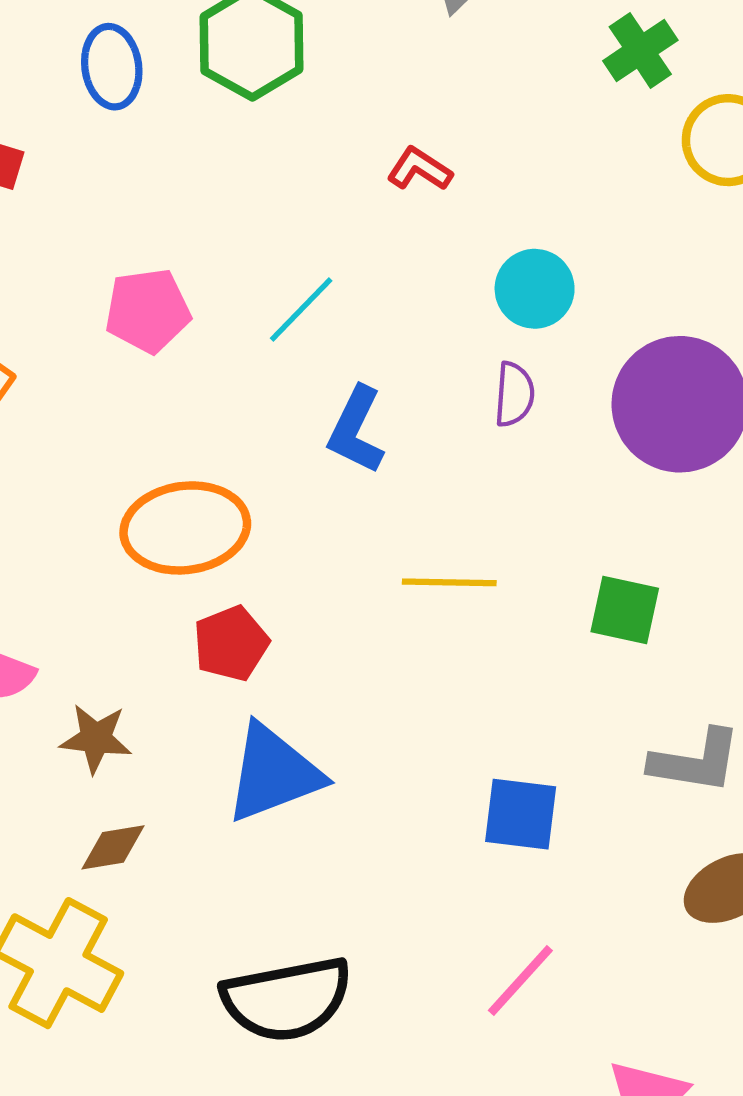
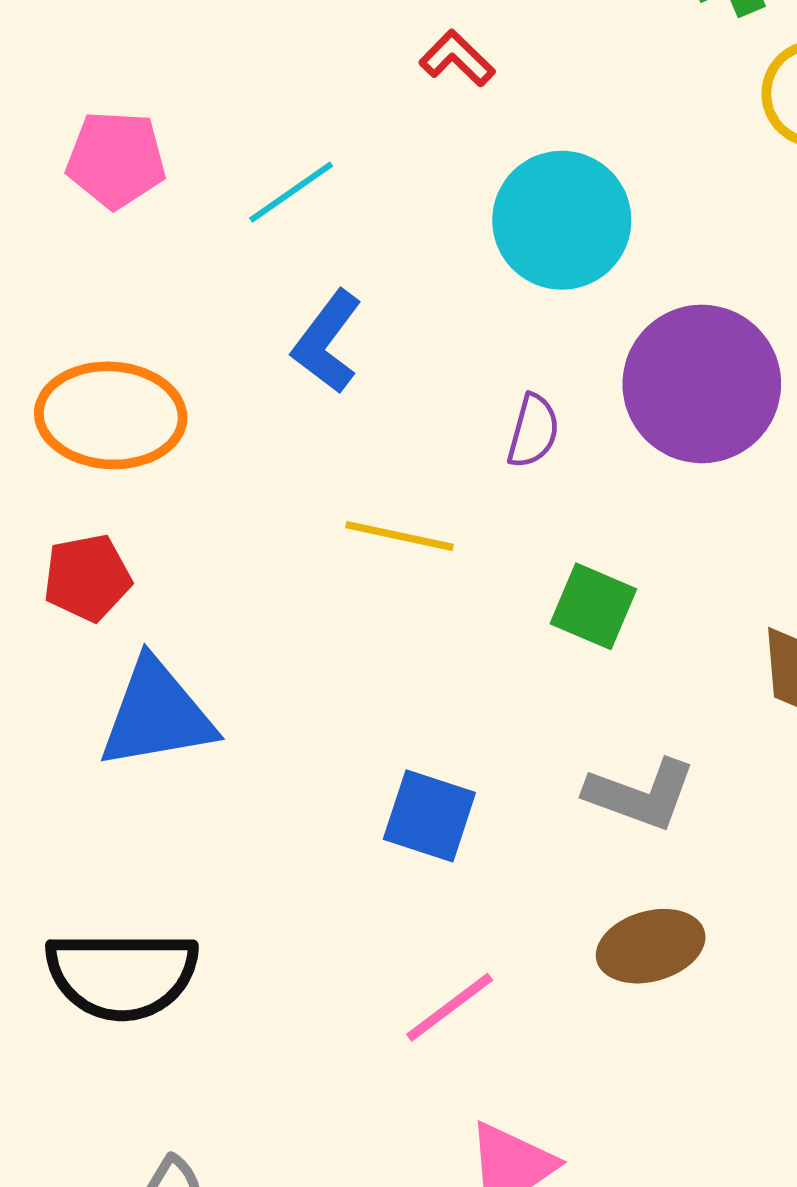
cyan circle: (535, 289) -> (562, 220), size x1.5
purple semicircle: (514, 394) -> (533, 431), moved
red pentagon: (231, 643) -> (87, 578), moved
pink line: (520, 981) -> (450, 1007), moved

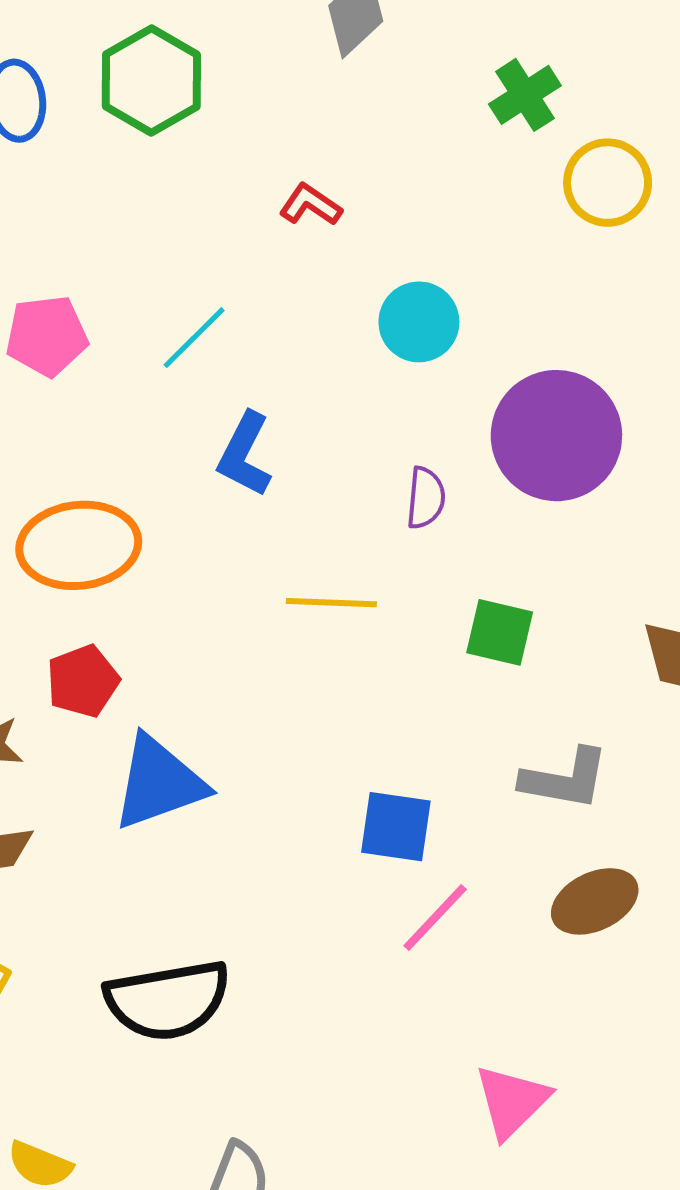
cyan circle: (562, 220) -> (419, 322), size x0.7
pink line: (450, 1007) -> (435, 917), moved

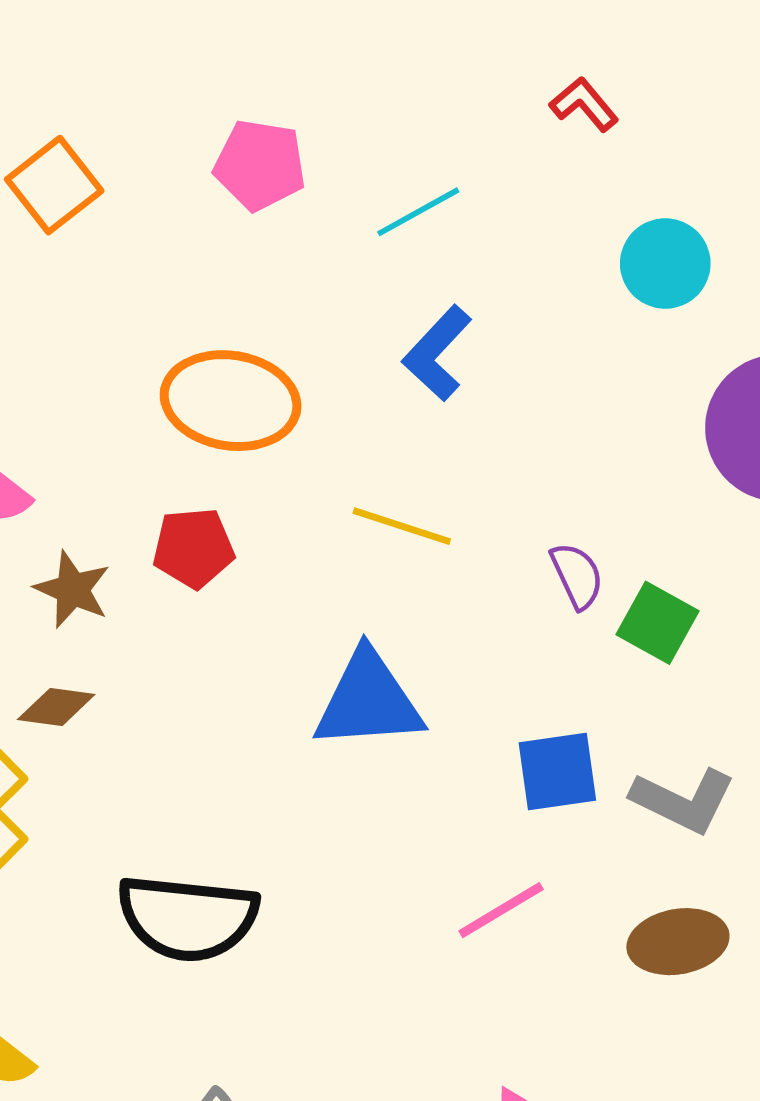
purple semicircle: (426, 498) -> (577, 576), moved, turned -46
yellow line: (331, 603) -> (402, 526), moved
blue triangle: (159, 783) -> (368, 700), moved
blue square: (396, 827) -> (557, 772), moved, turned -32

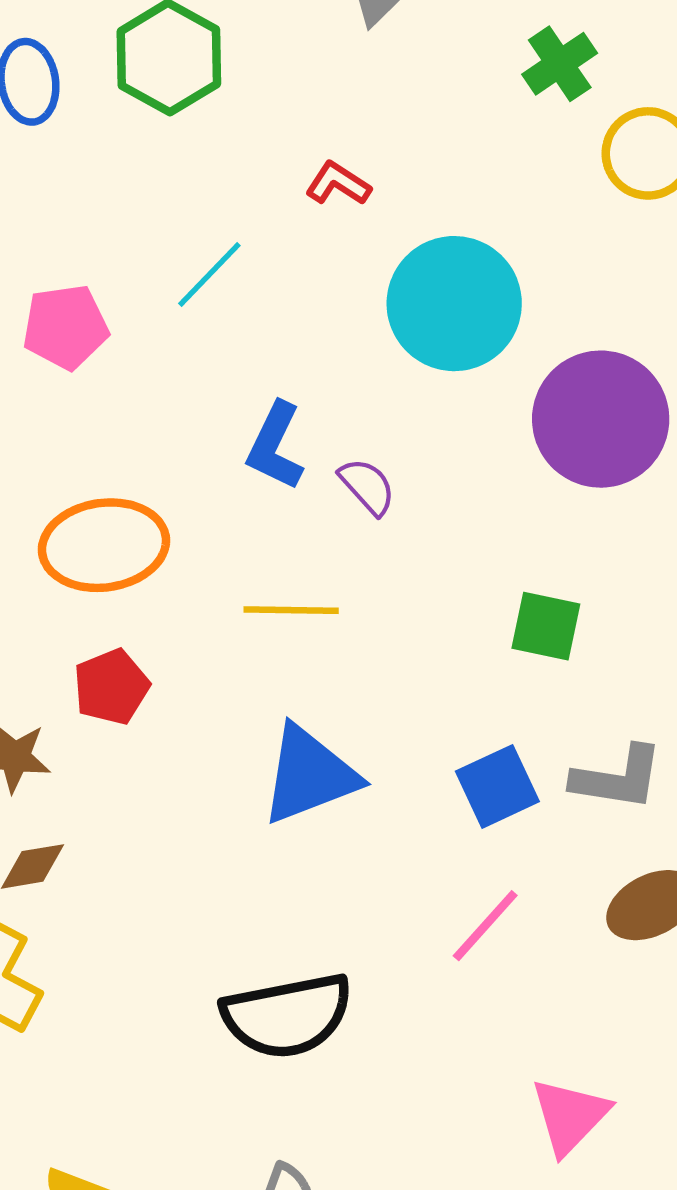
cyan line: (418, 212) -> (209, 274), moved
cyan circle: (665, 264) -> (454, 304), size x1.6
purple semicircle: (577, 576) -> (367, 486), moved
black semicircle: (188, 918) -> (287, 1016), moved

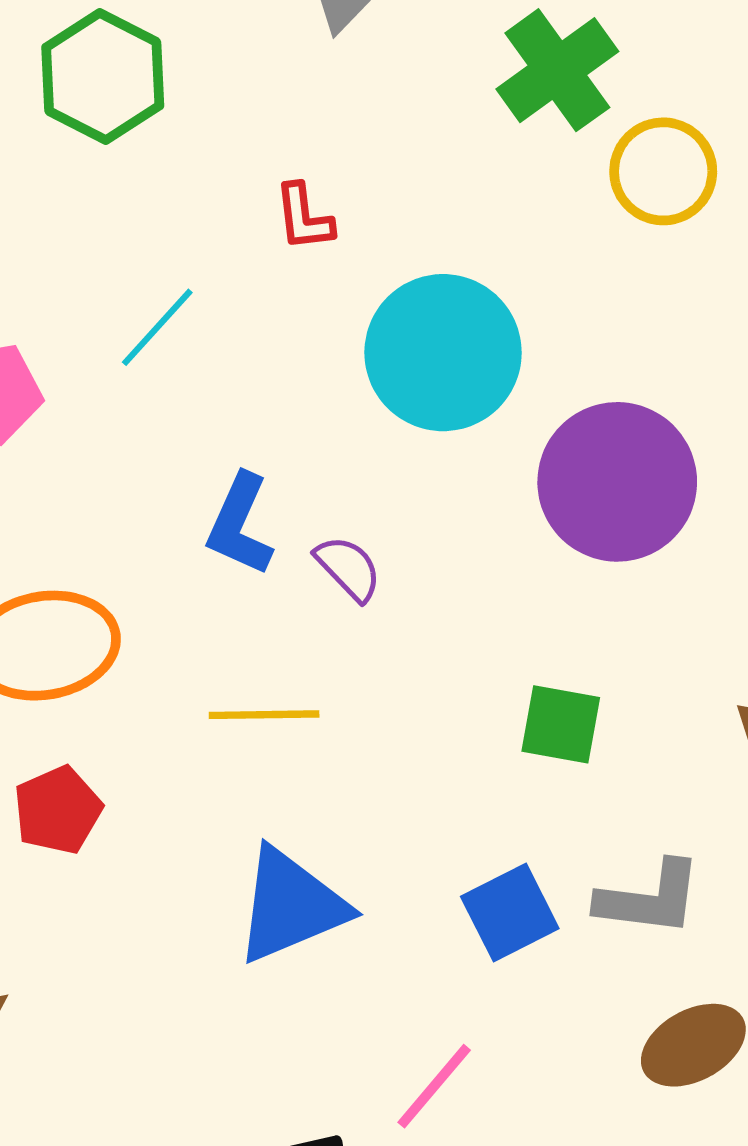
green cross: (560, 64) -> (557, 70), size x1.4
red L-shape: (338, 184) -> (304, 217), turned -128
pink line: (485, 926) -> (434, 1086), moved

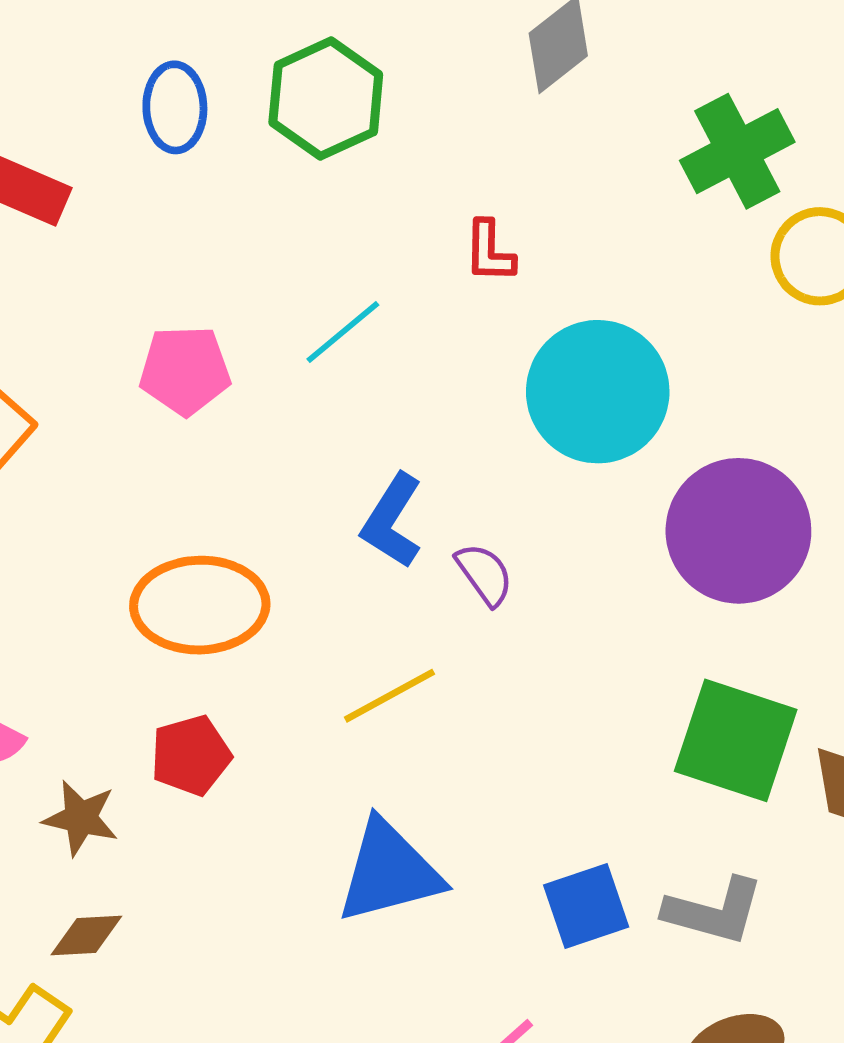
yellow line: (264, 715) -> (389, 696), turned -36
green square: (561, 724) -> (736, 740), moved, size x1.6

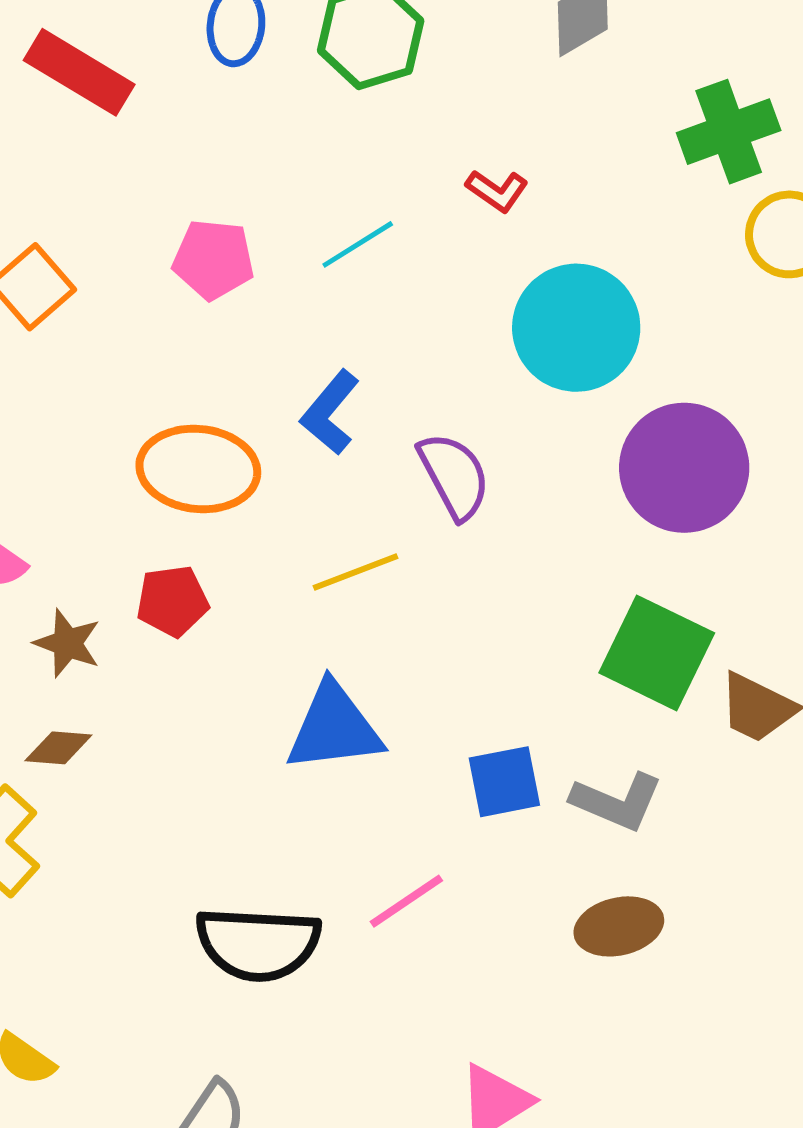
red L-shape: (489, 252) -> (497, 191), turned -64
blue L-shape: (392, 521) -> (330, 412), moved
purple semicircle: (484, 574) -> (454, 476), size x1.5

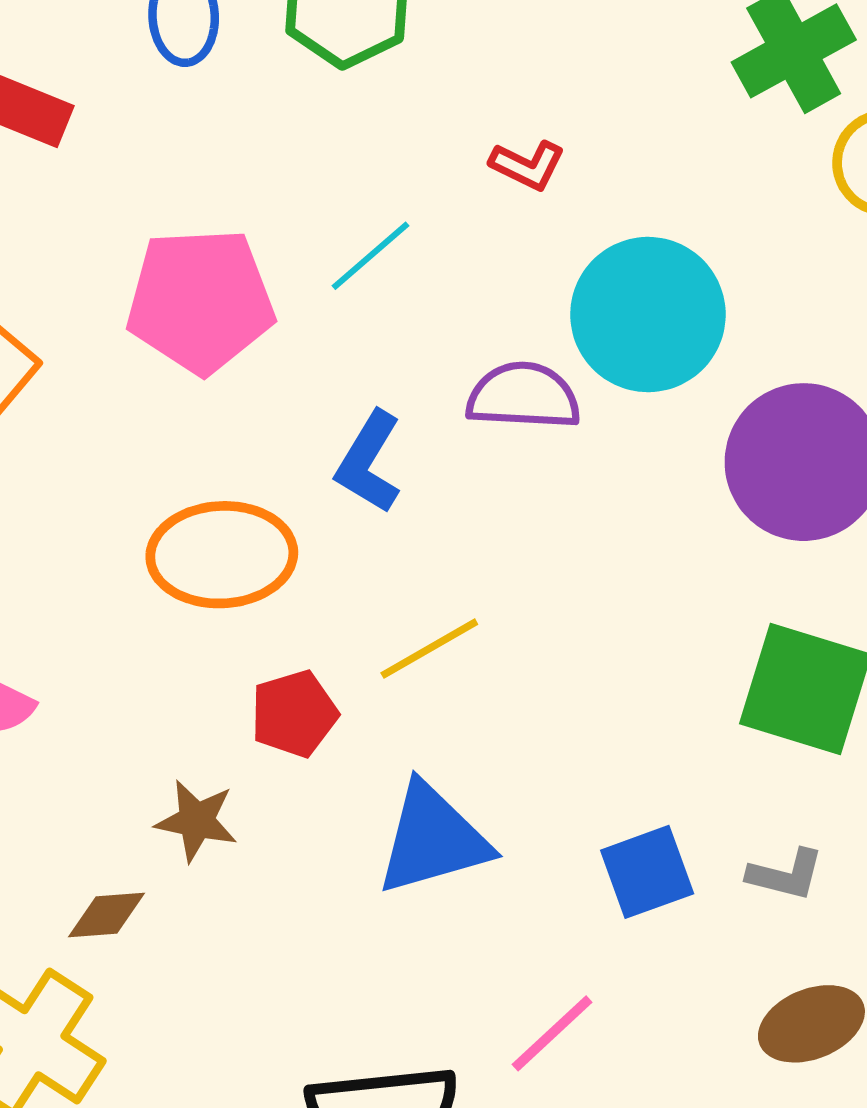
pink pentagon: (213, 259) -> (200, 301), size x1.5
purple semicircle: (454, 476) -> (523, 396), moved, turned -50
red pentagon: (172, 601) -> (294, 714), moved
brown star: (67, 643) -> (196, 821), moved
gray L-shape: (617, 802) -> (786, 875), size x0.7

